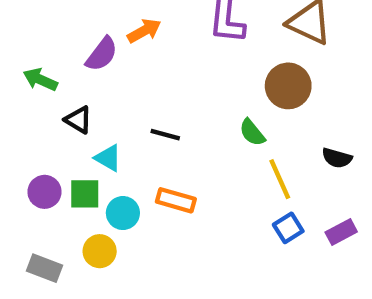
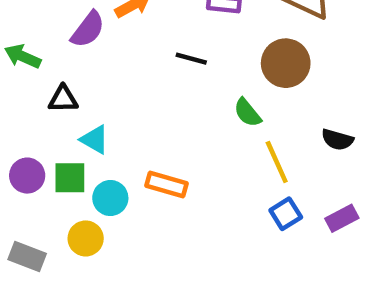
black triangle: (78, 120) -> (63, 99), turned -32
black line: (165, 135) -> (191, 59), moved

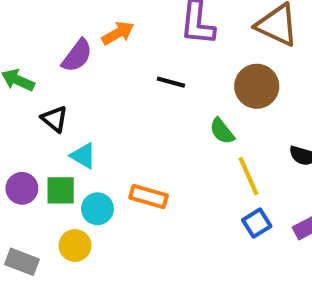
black triangle: (63, 99) -> (55, 119), turned 40

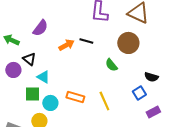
orange arrow: (118, 33) -> (66, 45), moved
yellow line: (249, 176) -> (104, 101), moved
purple circle: (22, 188) -> (13, 70), moved
blue square: (257, 223) -> (139, 93), moved

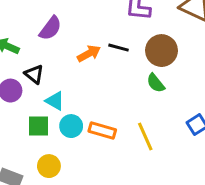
brown circle: (128, 43) -> (162, 51), moved
cyan circle: (50, 103) -> (71, 126), moved

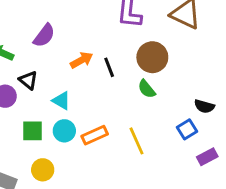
black line: (119, 48) -> (109, 67), moved, turned 54
cyan triangle: (55, 101) -> (61, 101), moved
orange rectangle: (102, 131) -> (95, 135), turned -40

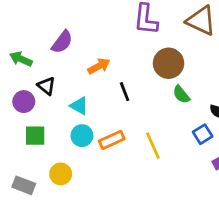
black line: (109, 67) -> (125, 92), moved
green semicircle: (147, 89) -> (181, 94), moved
green square: (33, 131) -> (35, 136), moved

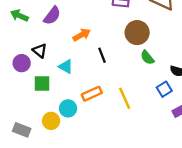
green arrow: (21, 59) -> (19, 16), moved
green square: (35, 136) -> (42, 84), moved
cyan circle: (82, 136) -> (68, 108), moved

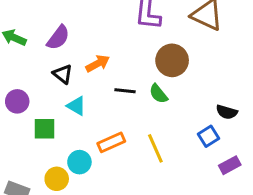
black triangle: (40, 51) -> (63, 74), moved
black line: (102, 55) -> (125, 91), turned -63
green semicircle: (147, 57) -> (158, 94), moved

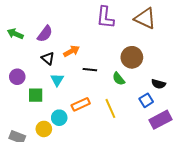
brown circle: (172, 60) -> (132, 57), moved
green semicircle: (158, 94) -> (119, 79), moved
cyan triangle: (76, 106) -> (57, 80), turned 32
purple rectangle: (230, 165) -> (161, 120), size x1.5

